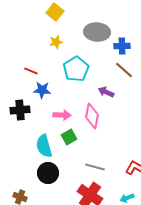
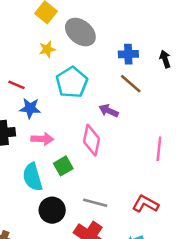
gray ellipse: (97, 32) -> (80, 32), moved, turned 35
pink arrow: (62, 115) -> (42, 139), moved
black circle: (48, 173) -> (52, 210), moved

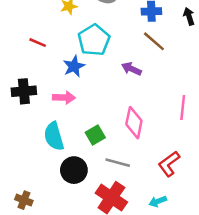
blue star: (30, 108) -> (74, 66), moved, turned -30
pink diamond: (91, 140) -> (134, 123), moved
green square: (63, 166) -> (95, 135), moved
red L-shape: (145, 204) -> (169, 164), turned -65

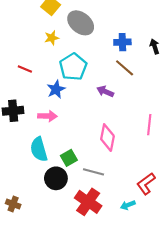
green square: (95, 135) -> (69, 158), moved
red L-shape: (169, 164) -> (146, 184), moved

